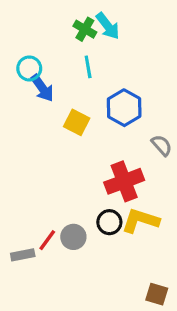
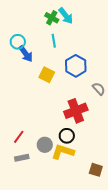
yellow L-shape: (140, 221) -> (63, 152), moved
red line: (47, 240) -> (19, 137), moved
gray rectangle: (23, 255) -> (22, 158), moved
brown square: (157, 294) -> (96, 170), moved

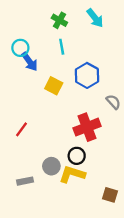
cyan arrow: (66, 16) -> (95, 18), moved
red line: (19, 137) -> (22, 129), moved

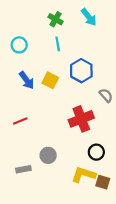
blue arrow: (30, 62) -> (27, 80), moved
red line: (22, 129) -> (20, 121), turned 32
black circle: (77, 156) -> (96, 152), moved
yellow L-shape: (72, 174) -> (83, 175), moved

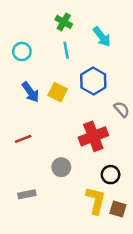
cyan arrow: (89, 17) -> (102, 37), moved
gray circle: (48, 155) -> (61, 167), moved
yellow L-shape: (83, 175) -> (96, 200), turned 85

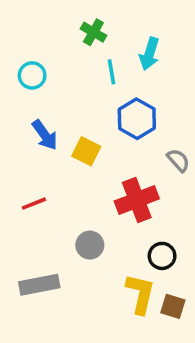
cyan arrow: (102, 37) -> (149, 54), turned 55
cyan line: (66, 50) -> (112, 72), moved
yellow square: (58, 92) -> (86, 151), moved
gray rectangle: (27, 194) -> (39, 285), size x1.5

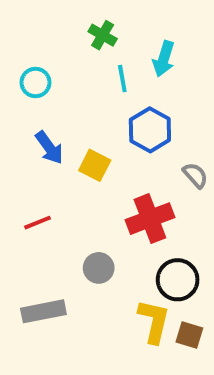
black circle: (162, 256) -> (178, 280), size x1.4

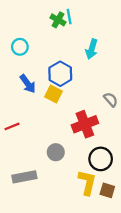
cyan arrow: (164, 59) -> (92, 49), moved
cyan line: (122, 79) -> (69, 17), moved
blue hexagon: (150, 130) -> (60, 74), moved
red line: (37, 223) -> (12, 126), moved

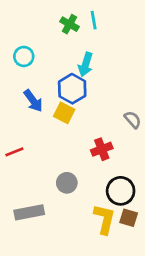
cyan line: (69, 17) -> (94, 20), moved
cyan arrow: (92, 49) -> (86, 65), moved
red cross: (85, 124) -> (102, 149), size x0.7
brown square: (107, 190) -> (129, 218), moved

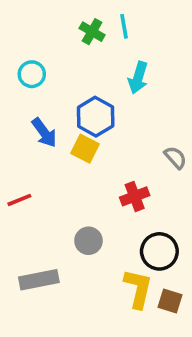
cyan arrow: (86, 65) -> (138, 78), moved
brown square: (129, 218) -> (170, 301), moved

